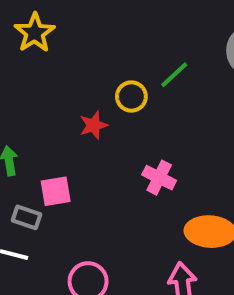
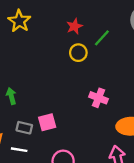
red star: (94, 125) -> (74, 26), moved
pink square: (56, 191) -> (47, 122), moved

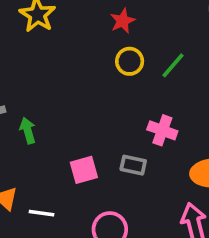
green line: (102, 38) -> (173, 65), moved
gray rectangle: (24, 128) -> (133, 165), moved

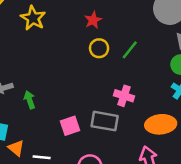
gray rectangle: (133, 165) -> (105, 121), size x1.5

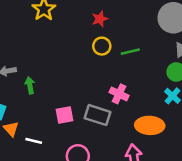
green line: (130, 50) -> (130, 52), turned 30

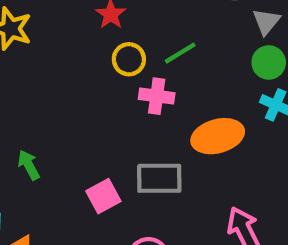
pink cross: (119, 94) -> (157, 96), moved
orange ellipse: (150, 125) -> (218, 136), moved

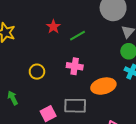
green line: (180, 53) -> (78, 36), moved
yellow circle: (129, 59) -> (37, 72), moved

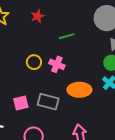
red star: (53, 27) -> (38, 16), moved
yellow circle: (37, 72) -> (34, 62), moved

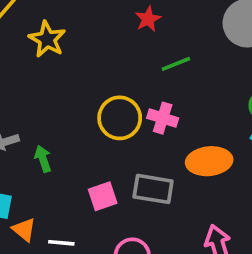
red star: (38, 16) -> (148, 19), moved
yellow circle: (34, 62) -> (120, 118), size x1.5

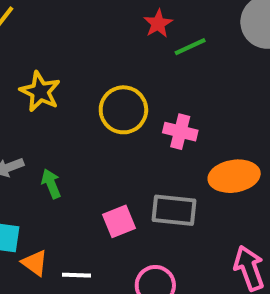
yellow star: (47, 39) -> (40, 92), moved
green line: (176, 64) -> (190, 47), moved
yellow circle: (120, 118) -> (123, 110), moved

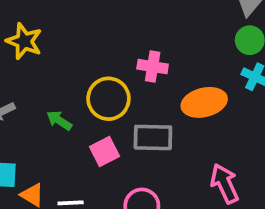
yellow circle: (123, 110) -> (108, 99), moved
green arrow: (51, 184) -> (59, 120), moved, turned -30

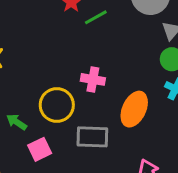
orange ellipse: (204, 102) -> (134, 109), turned -52
pink square: (105, 152) -> (40, 149), moved

